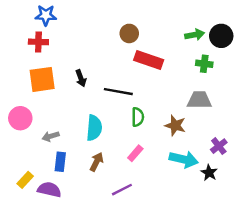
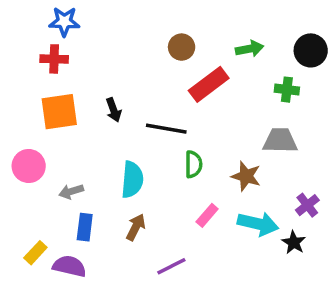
green arrow: (195, 35) -> (250, 49), moved
red rectangle: (149, 60) -> (209, 84), turned -56
pink rectangle: (135, 153) -> (207, 215), moved

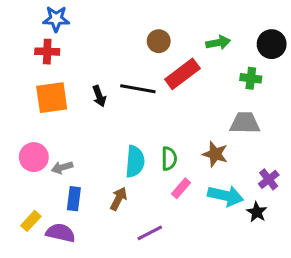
black line: (166, 129) -> (138, 89), moved
green semicircle: (193, 164) -> (169, 159), moved
pink circle: (29, 166) -> (34, 157), moved
cyan semicircle: (132, 180) -> (135, 162), moved

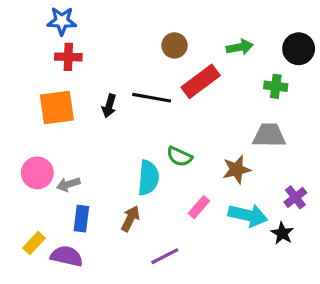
red cross: (47, 52) -> (68, 57), moved
black arrow: (99, 96) -> (109, 106), turned 36
brown star: (215, 154) -> (237, 170), turned -30
green semicircle: (169, 159) -> (179, 157), moved, turned 115

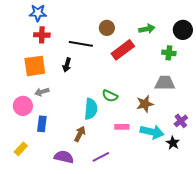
black line: (152, 98) -> (81, 44), moved
gray arrow: (68, 184) -> (42, 92), moved
pink rectangle: (199, 207) -> (122, 127), turned 48
blue rectangle: (81, 219) -> (42, 124), moved
purple semicircle: (67, 256) -> (64, 157), moved

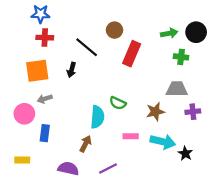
green arrow: (147, 29) -> (169, 33), moved
black line: (81, 44) -> (87, 47), turned 30
red rectangle: (123, 50) -> (132, 54), turned -30
purple cross: (181, 121) -> (193, 112), moved, turned 32
yellow rectangle: (21, 149) -> (22, 160), turned 48

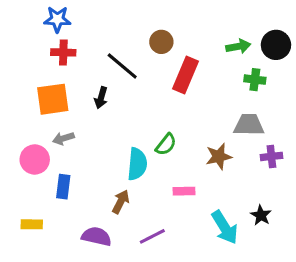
green semicircle: (118, 103) -> (166, 144), turned -77
cyan arrow: (163, 142) -> (225, 227), moved, turned 45

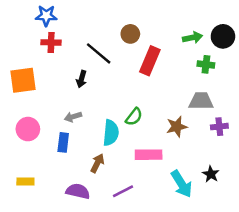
orange square: (53, 99) -> (23, 80), moved
gray arrow: (63, 138) -> (73, 117), moved
blue rectangle: (63, 187) -> (63, 142), moved
pink rectangle: (184, 191) -> (149, 155), size x1.5

